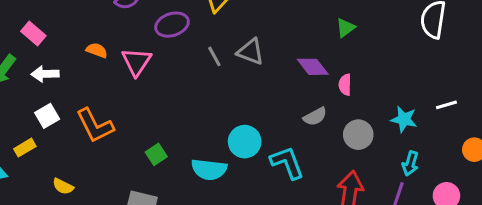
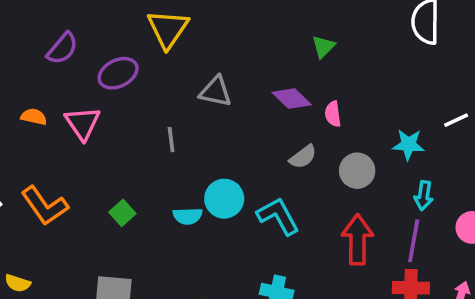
gray line: (214, 56) -> (171, 140), moved, turned 30
green square: (156, 154) -> (122, 213), moved
cyan semicircle: (209, 169) -> (188, 216), moved, size x0.7

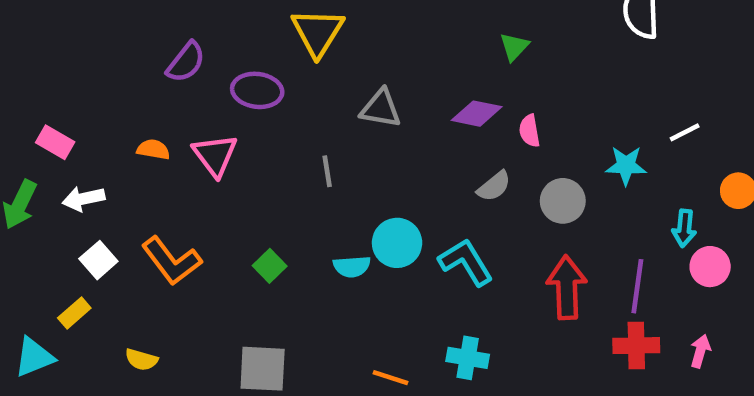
purple ellipse: (118, 73) -> (257, 90), turned 36
purple diamond: (292, 99) -> (477, 114), turned -30
cyan arrow: (424, 196) -> (684, 228), moved

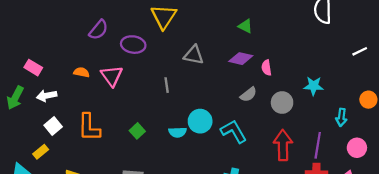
green triangle: (514, 47) -> (245, 26), moved, turned -48
white line: (685, 132) -> (360, 51), moved
orange L-shape: (171, 261) -> (89, 127), turned 36
pink circle: (710, 267) -> (357, 148), moved

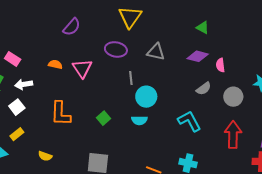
purple ellipse: (133, 45) -> (116, 49), moved
cyan circle: (200, 121) -> (146, 97), moved
white square: (53, 126) -> (17, 107), moved

